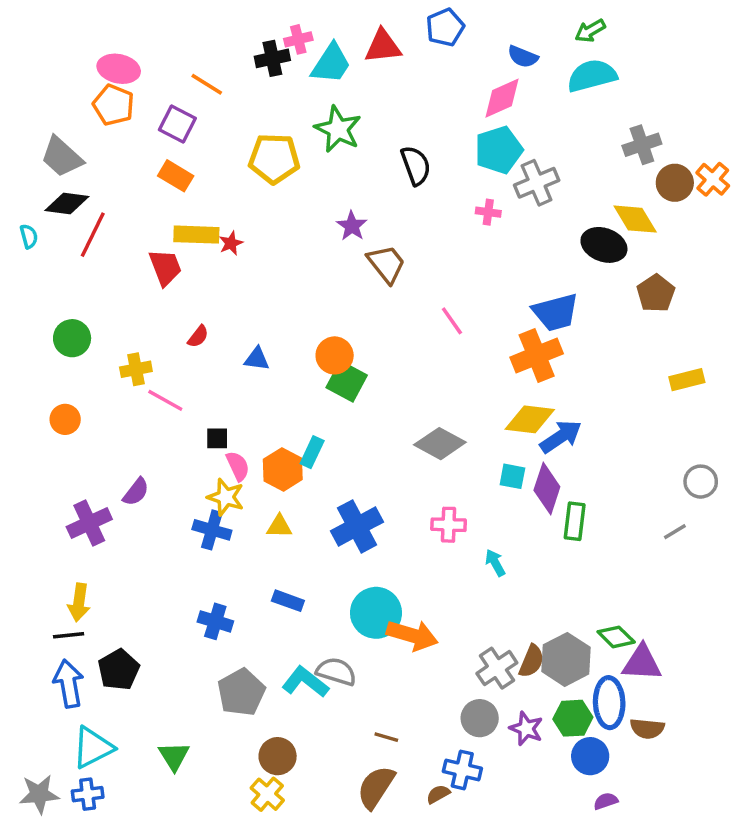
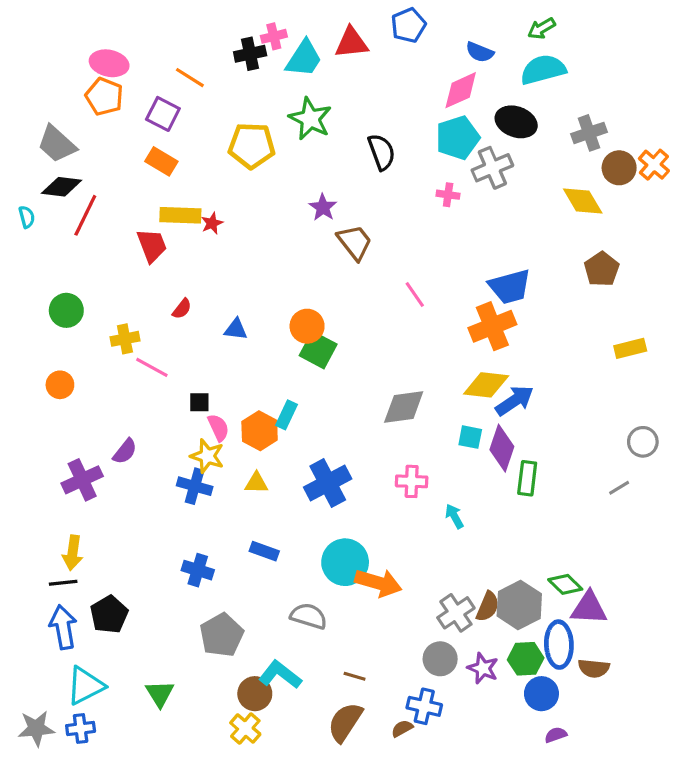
black ellipse: (604, 245) -> (516, 122), moved
gray diamond: (440, 444) -> (404, 407), turned -36
cyan L-shape: (305, 682) -> (280, 675), moved

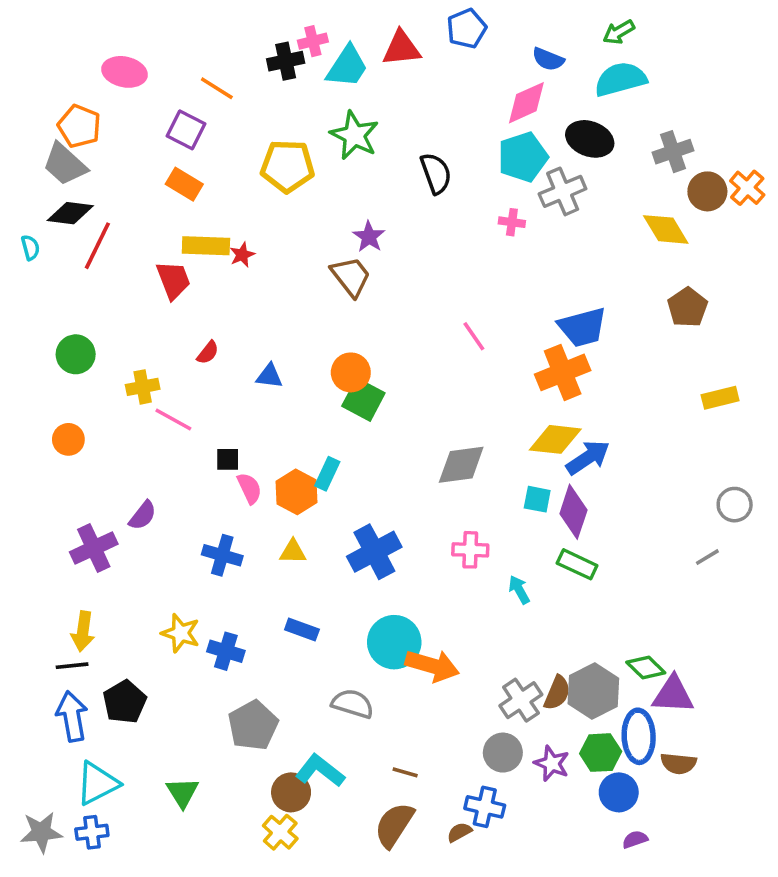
orange pentagon: (104, 97) -> (79, 126), moved
brown trapezoid: (355, 242) -> (351, 276), moved
yellow star: (207, 456) -> (181, 633), moved
green rectangle: (527, 478) -> (577, 564), moved, turned -72

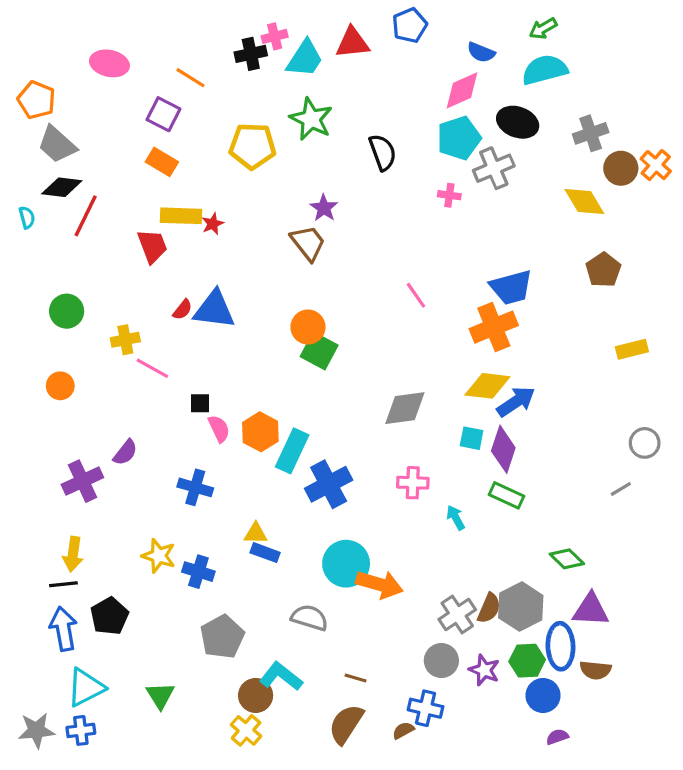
orange pentagon: (79, 126) -> (36, 100), moved
blue triangle: (269, 376) -> (214, 310), moved, size x1.8
cyan rectangle: (327, 474) -> (292, 451), moved, size x1.5
yellow triangle: (293, 552) -> (256, 533), moved
green diamond: (646, 667) -> (567, 559), moved

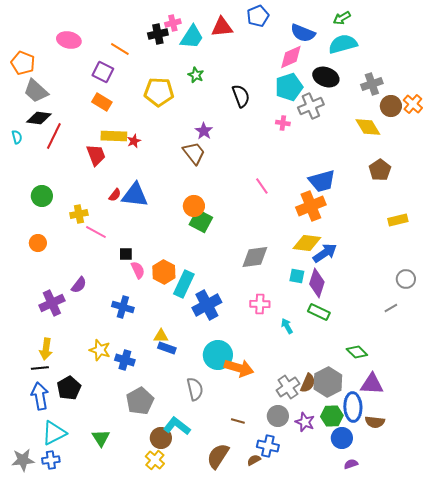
blue semicircle: (481, 52) -> (303, 33), size x1.4
green star: (311, 119) -> (196, 75), size x0.6
gray semicircle: (310, 618) -> (195, 389), turned 60
brown line: (356, 678) -> (238, 421), moved

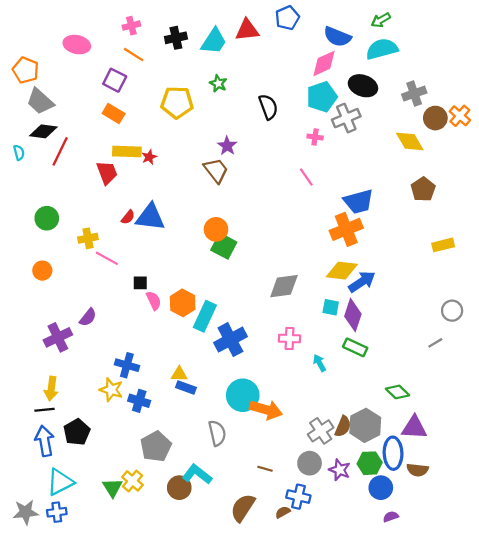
pink cross: (173, 23) -> (131, 26), moved
pink line: (262, 186) -> (306, 177), moved
blue cross: (123, 307) -> (127, 365), moved
yellow cross: (155, 460) -> (132, 481), moved

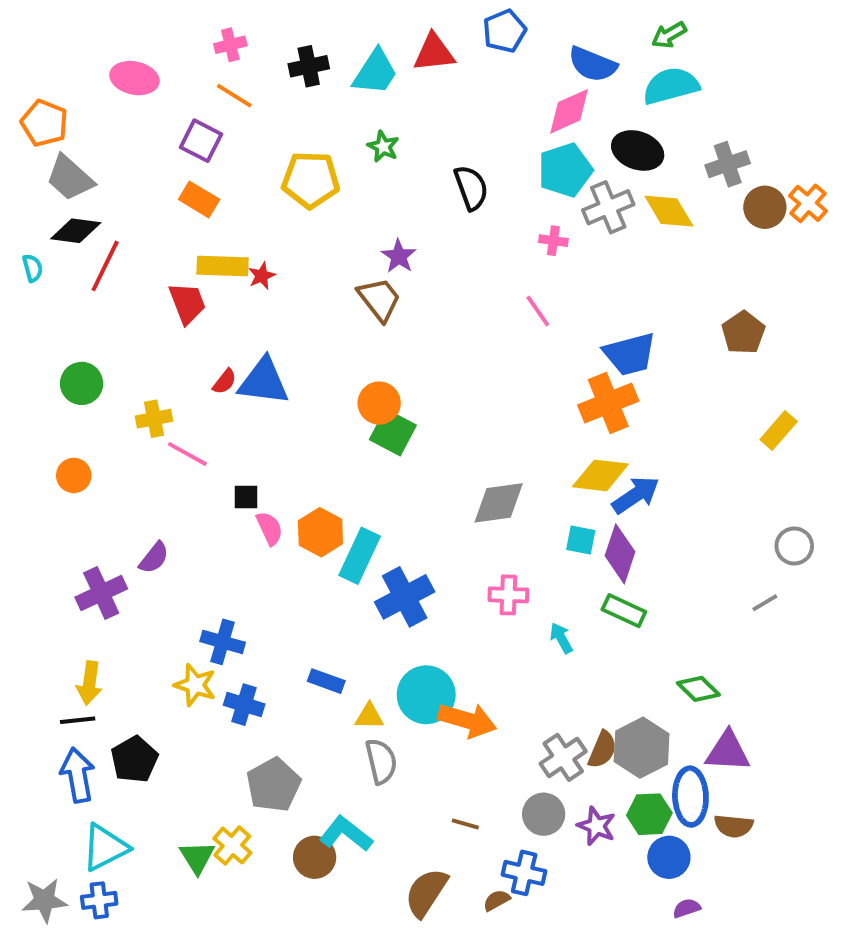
yellow diamond: (410, 141) -> (669, 211), moved
yellow rectangle: (443, 245) -> (779, 430), turned -35
yellow triangle: (179, 374) -> (369, 716), moved

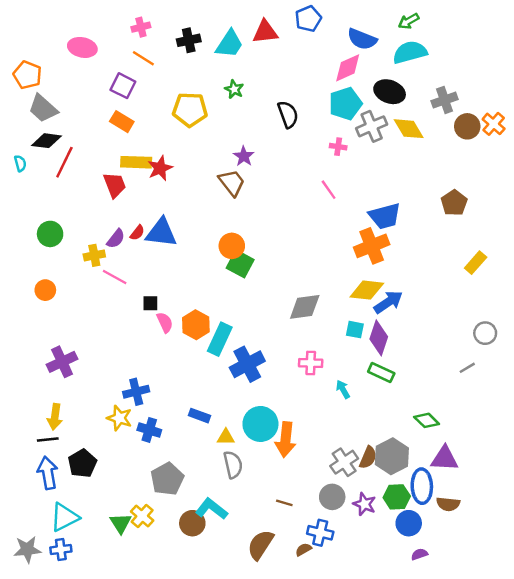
red star: (262, 276) -> (160, 168), size x1.5
purple semicircle: (154, 558) -> (116, 239), moved
blue cross: (223, 642) -> (136, 392), turned -30
orange arrow: (467, 720) -> (286, 440), turned 80

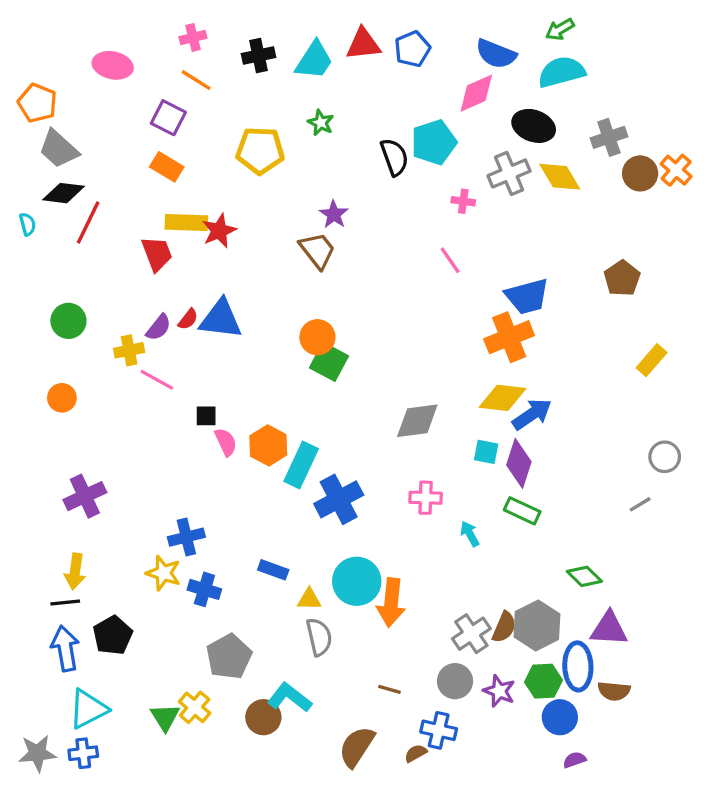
blue pentagon: (308, 19) -> (412, 49), moved
cyan pentagon: (345, 104) -> (434, 142), moved

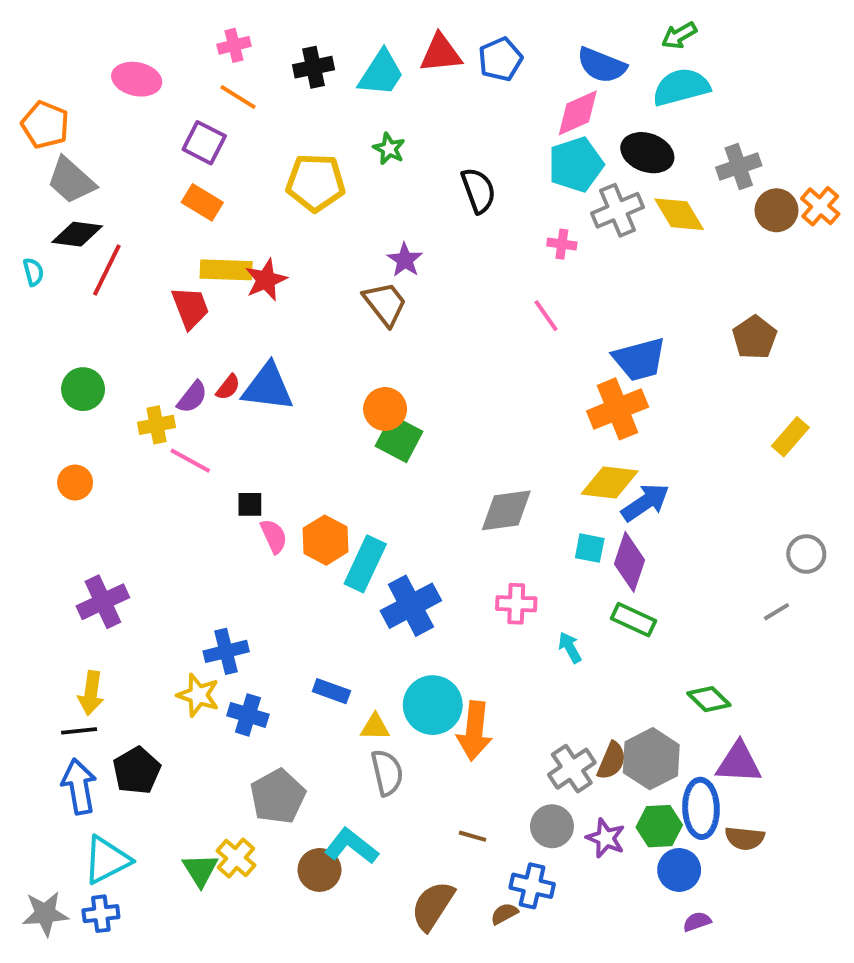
cyan pentagon: (434, 142) -> (576, 165), moved

